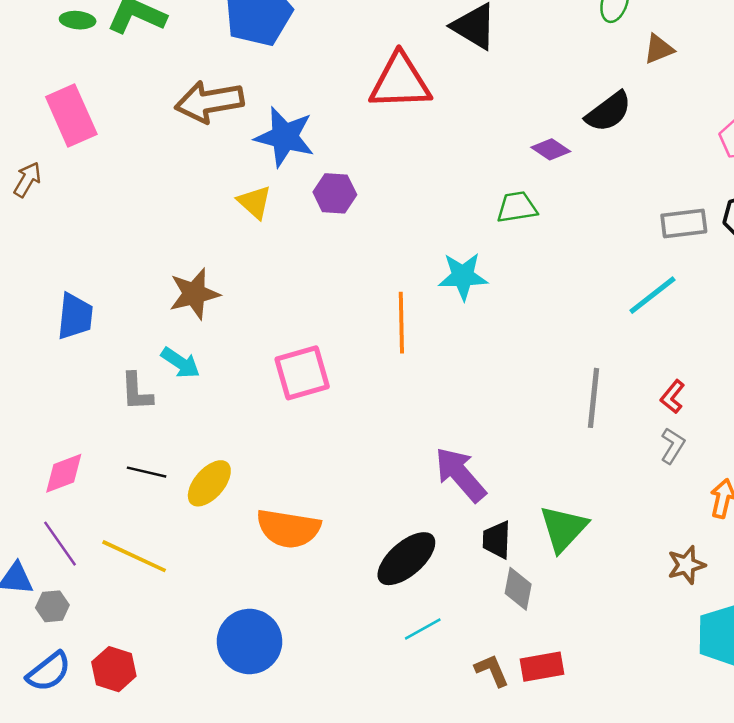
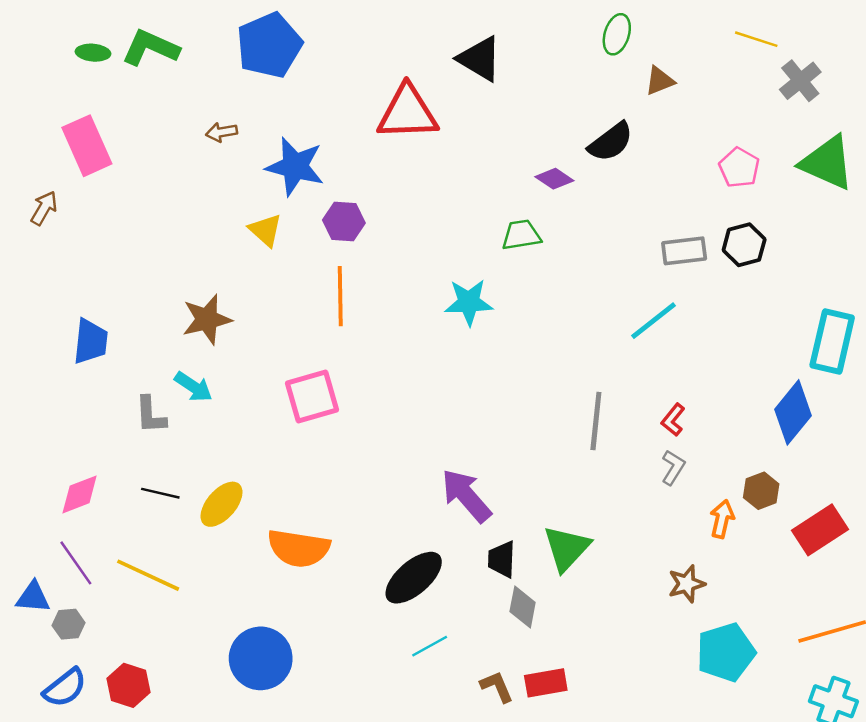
brown arrow: (209, 102) -> (222, 132), size x0.5
orange line: (401, 323) -> (340, 296), moved

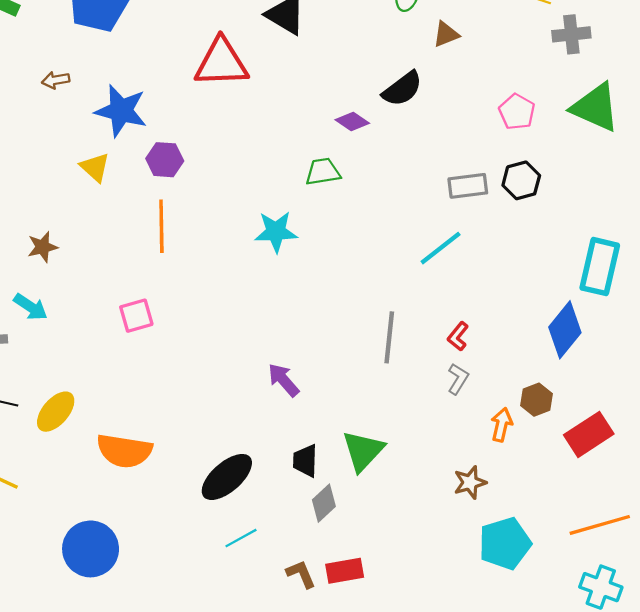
gray cross: (800, 81) -> (571, 34), turned 33
brown star: (207, 319) -> (43, 247), size x0.7
pink square: (312, 397) -> (136, 316), size x0.7
purple arrow: (466, 496) -> (284, 380), moved, size x0.7
gray diamond: (523, 607) -> (324, 503), turned 36

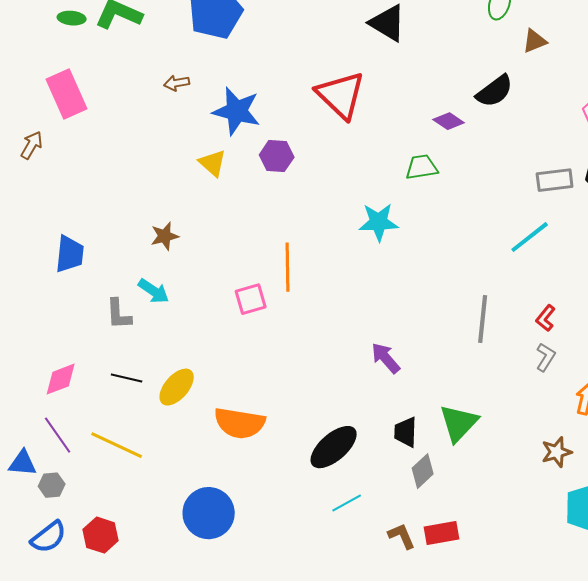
red triangle: (221, 63) -> (341, 95), moved, turned 46
orange line: (161, 226) -> (288, 267), moved

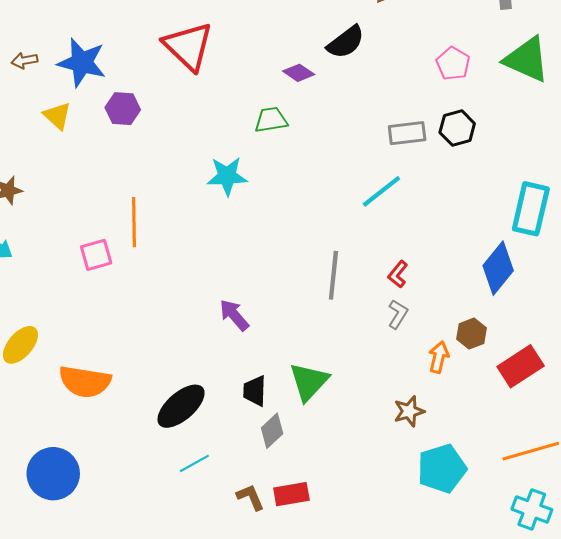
brown arrow: (177, 83) -> (25, 61), moved

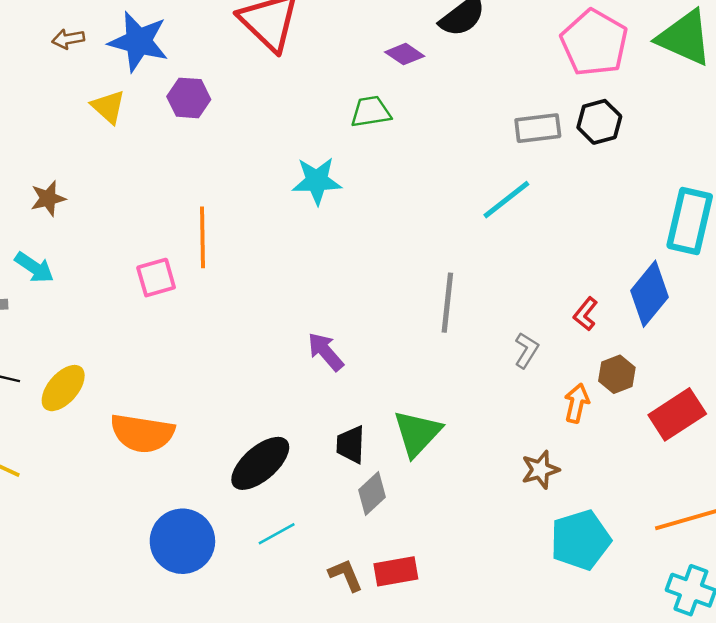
pink pentagon: (453, 64) -> (594, 43), size x1.6
red L-shape: (398, 274) -> (585, 314), moved
blue circle: (53, 474) -> (182, 541), moved

